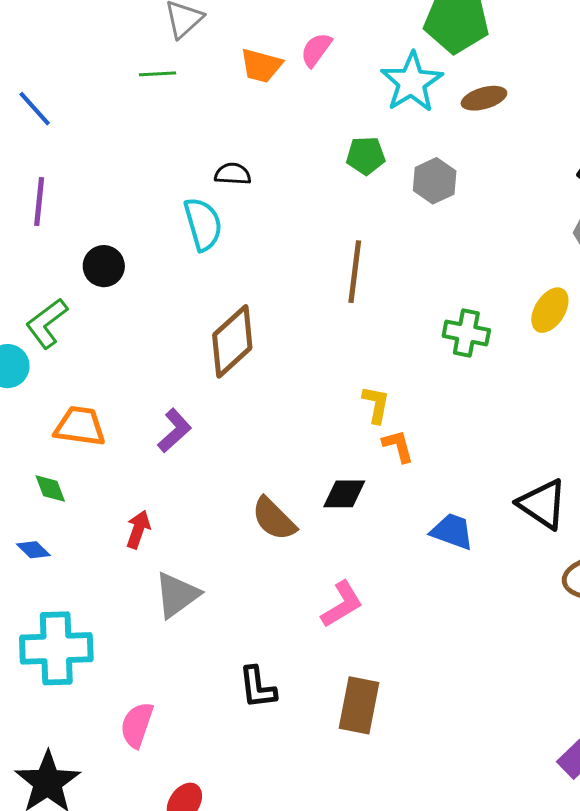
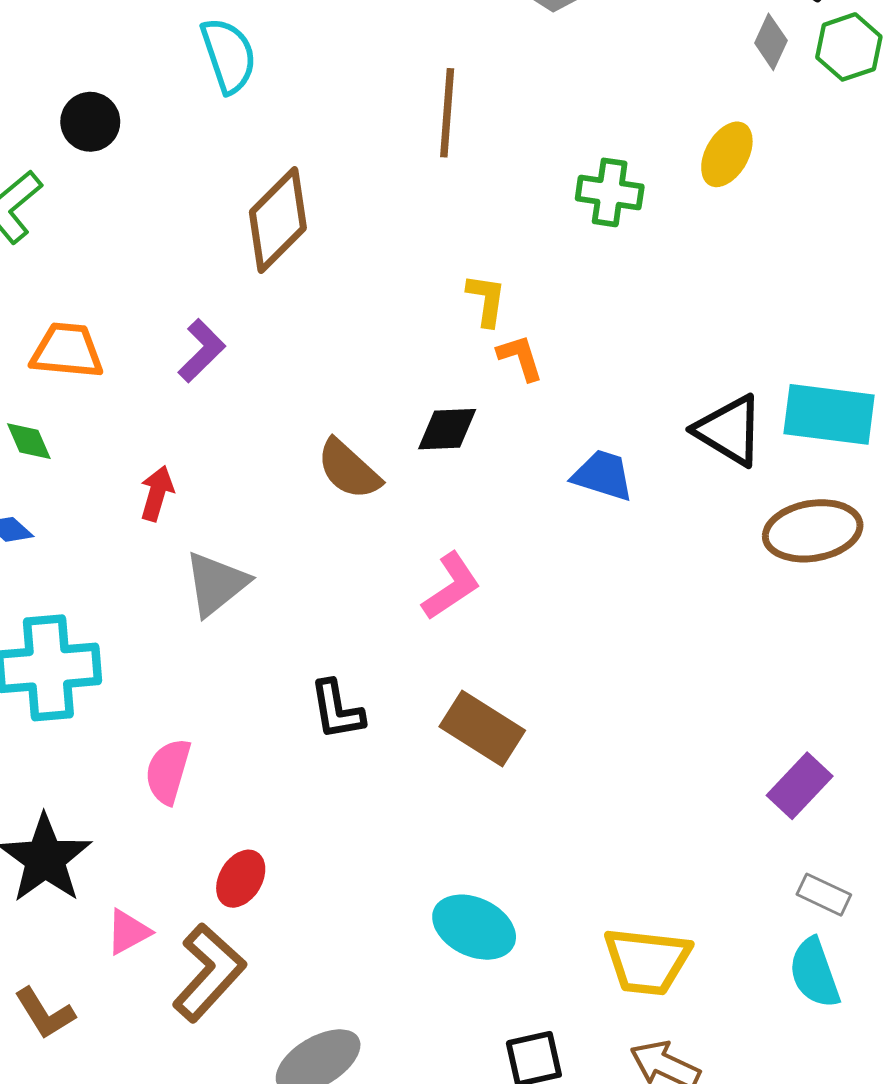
brown rectangle: (359, 705) -> (482, 729), turned -66

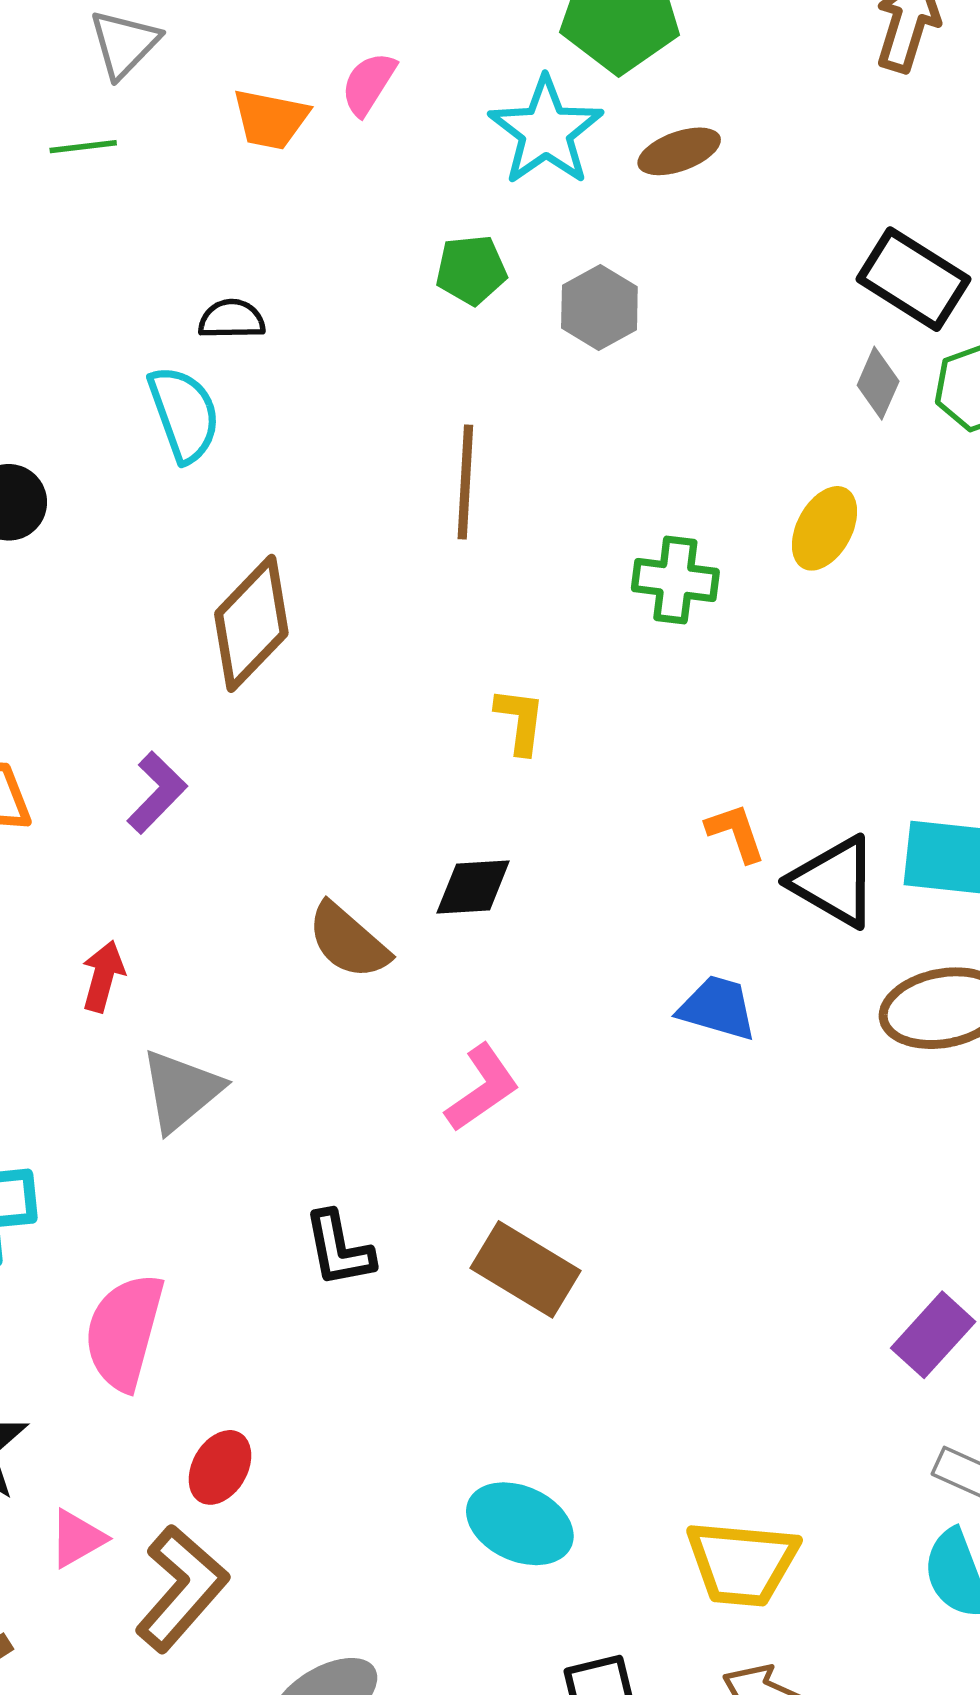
orange L-shape: (520, 358) -> (736, 833), moved
blue trapezoid: (603, 475) -> (717, 1008), moved
pink semicircle: (168, 771) -> (124, 1332), size x1.4

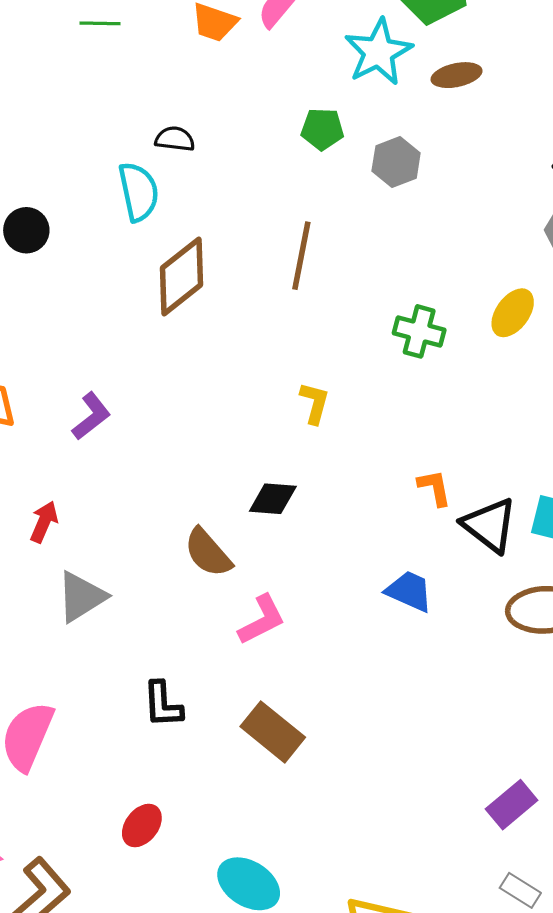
brown diamond: (251, 623) -> (181, 276), moved
brown semicircle: (348, 941) -> (208, 553), moved
red ellipse: (220, 1467) -> (142, 826), moved

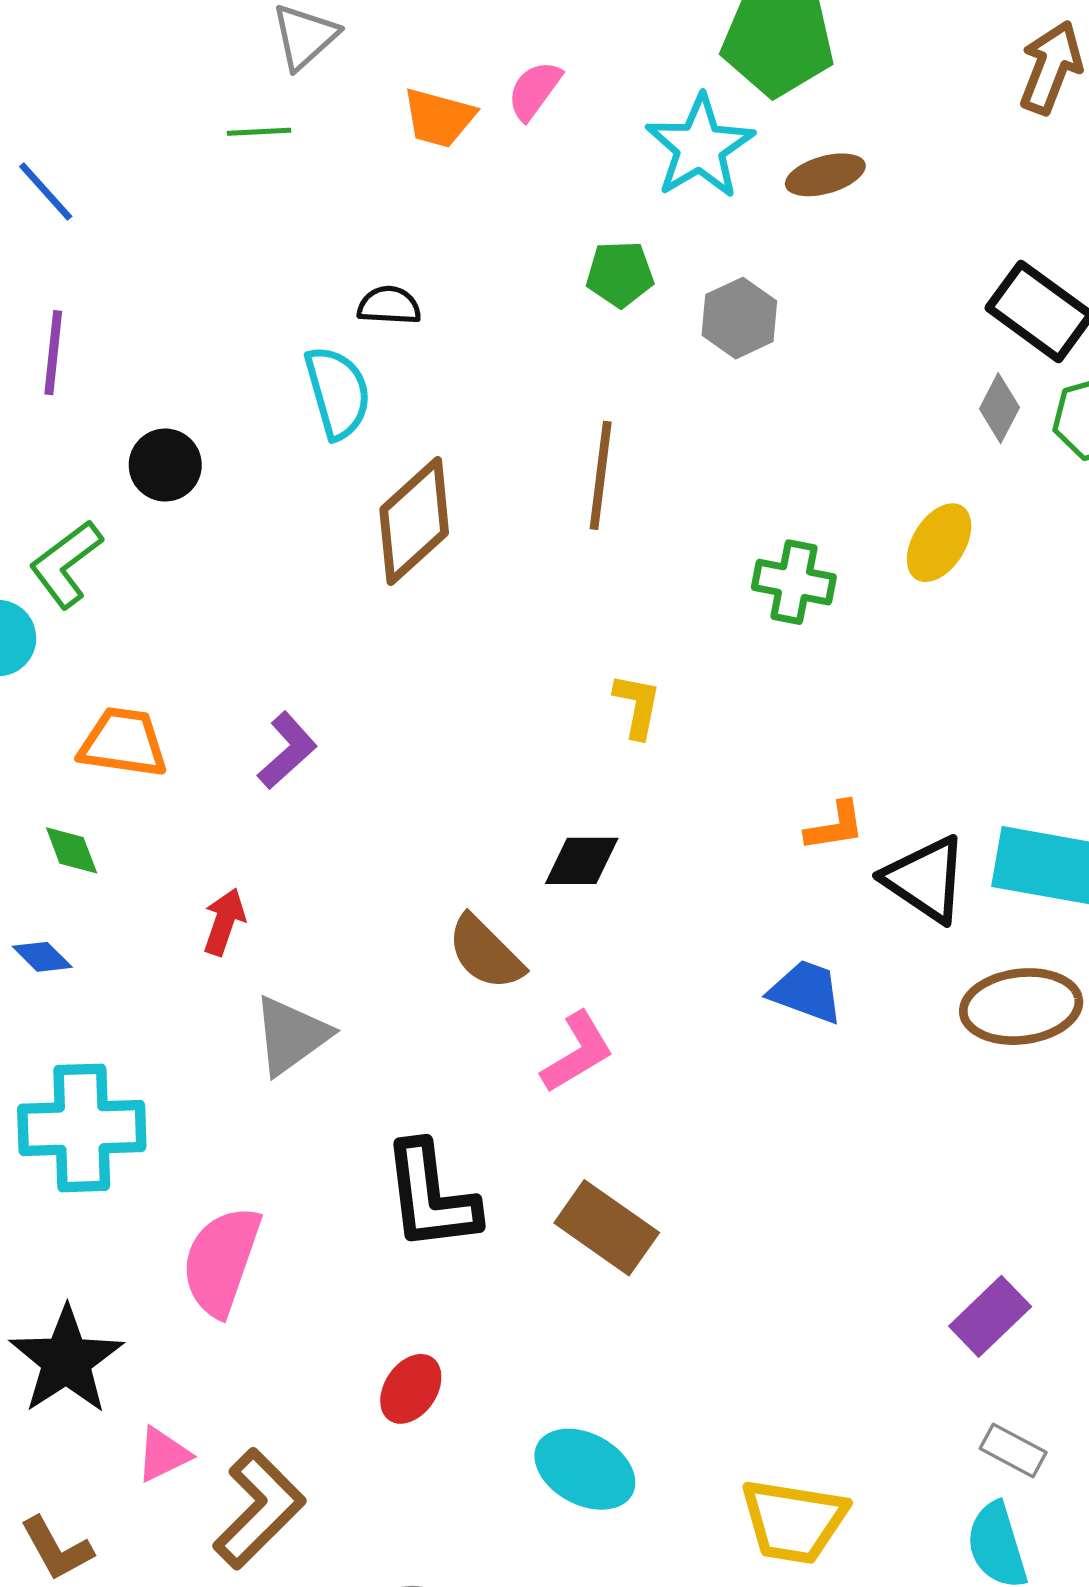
orange L-shape: (435, 488) -> (835, 826), turned 96
black L-shape: (163, 704) -> (431, 1196), size x1.5

